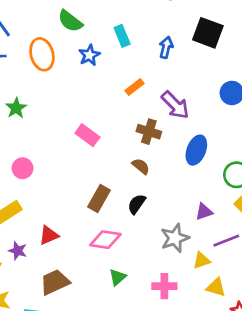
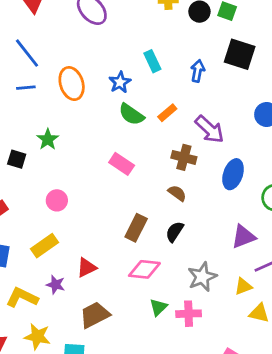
green semicircle: (70, 21) -> (131, 114), moved
purple triangle: (204, 212) -> (243, 237), size x1.4
gray star: (175, 238) -> (202, 277), moved
pink cross: (164, 286) -> (189, 314), moved

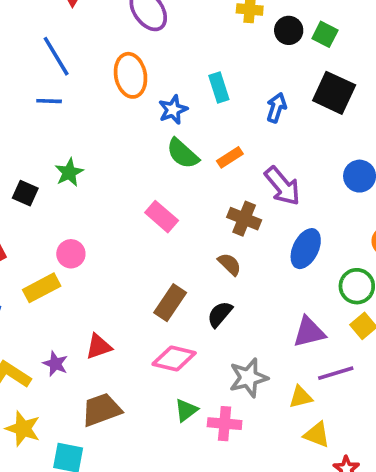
orange ellipse: (72, 84) -> (131, 75), moved
yellow rectangle: (44, 246) -> (42, 288), moved

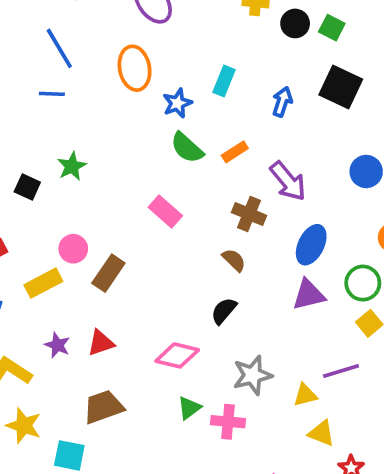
cyan rectangle: (219, 87) -> (224, 81), turned 40
brown rectangle: (170, 303) -> (108, 273), moved
purple triangle: (309, 332) -> (309, 295), moved
purple star: (55, 364) -> (57, 345), moved

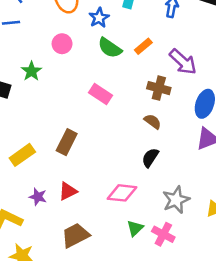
pink circle: (73, 249) -> (62, 44), moved
pink cross: (228, 422) -> (163, 234), turned 30

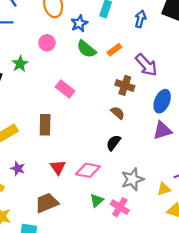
pink rectangle: (101, 94) -> (65, 89), moved
brown rectangle: (67, 142) -> (45, 125), turned -30
red triangle: (68, 191) -> (58, 167), moved, turned -42

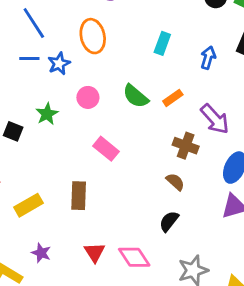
blue star: (79, 23) -> (59, 64), moved
pink circle: (47, 43) -> (88, 97), moved
pink diamond: (88, 170) -> (134, 257), turned 45

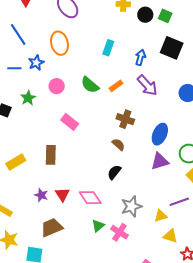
blue line: (29, 58) -> (14, 68), moved
purple arrow: (215, 119) -> (147, 85), moved
purple star: (41, 253) -> (41, 195), moved

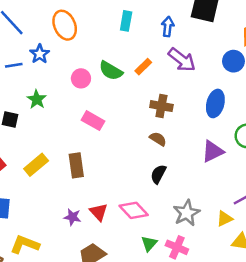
pink circle: (57, 86) -> (81, 78), moved
blue ellipse: (160, 134) -> (215, 103), moved
yellow rectangle: (16, 162) -> (36, 165), moved

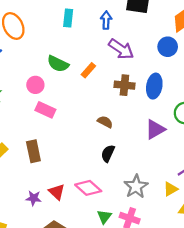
orange rectangle: (143, 67) -> (88, 70), moved
pink circle: (81, 78) -> (35, 85), moved
brown cross: (161, 106) -> (124, 85), moved

